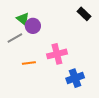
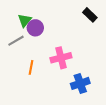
green triangle: (23, 19) -> (25, 20), turned 32
orange line: (29, 63) -> (31, 67), turned -72

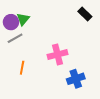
purple circle: (35, 28) -> (11, 22), moved
orange line: (31, 67) -> (22, 68), moved

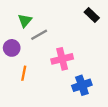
purple circle: (11, 22) -> (12, 48), moved
gray line: (15, 38) -> (39, 35), moved

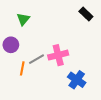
gray line: (39, 35) -> (37, 59), moved
blue cross: (82, 85) -> (77, 80), turned -36

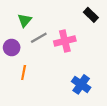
pink cross: (58, 55) -> (65, 41), moved
gray line: (37, 59) -> (39, 38), moved

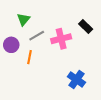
black rectangle: (91, 15) -> (86, 26), moved
orange line: (24, 73) -> (30, 57), moved

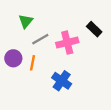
purple circle: (11, 45) -> (13, 58), moved
blue cross: (76, 79) -> (62, 81), moved

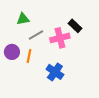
green triangle: (26, 21) -> (23, 19), turned 40
black rectangle: (94, 29) -> (75, 26), moved

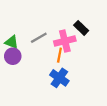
green triangle: (23, 19) -> (12, 42), moved, turned 32
orange line: (29, 56) -> (59, 55), moved

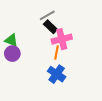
black rectangle: (81, 28) -> (50, 27), moved
gray line: (39, 38) -> (47, 15), moved

